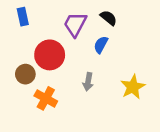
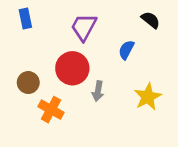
black semicircle: (109, 18) -> (151, 20), moved
blue semicircle: (101, 45) -> (126, 50), moved
red circle: (50, 55) -> (72, 68), moved

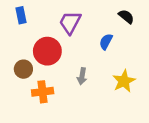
red circle: (72, 68) -> (47, 51), moved
orange cross: (51, 110) -> (43, 92), turned -36

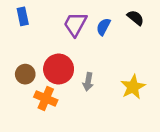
blue semicircle: (106, 42) -> (103, 27), moved
red circle: (47, 51) -> (59, 69), moved
orange cross: (43, 92) -> (46, 98), turned 30

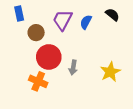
brown circle: (25, 74) -> (36, 33), moved

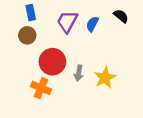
blue rectangle: (19, 14) -> (31, 13), moved
brown circle: (36, 33) -> (27, 35), moved
yellow star: (110, 72) -> (105, 78), moved

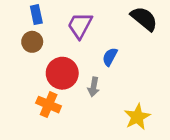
black semicircle: (121, 16) -> (144, 19), size x1.5
blue semicircle: (92, 24) -> (110, 57), moved
yellow star: (105, 78) -> (137, 117), moved

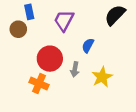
black semicircle: (144, 19) -> (115, 15), turned -85
brown circle: (32, 42) -> (18, 29), moved
yellow star: (137, 117) -> (102, 77), moved

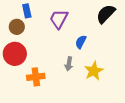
red circle: (50, 59) -> (15, 54), moved
orange cross: (39, 84) -> (36, 77), turned -30

